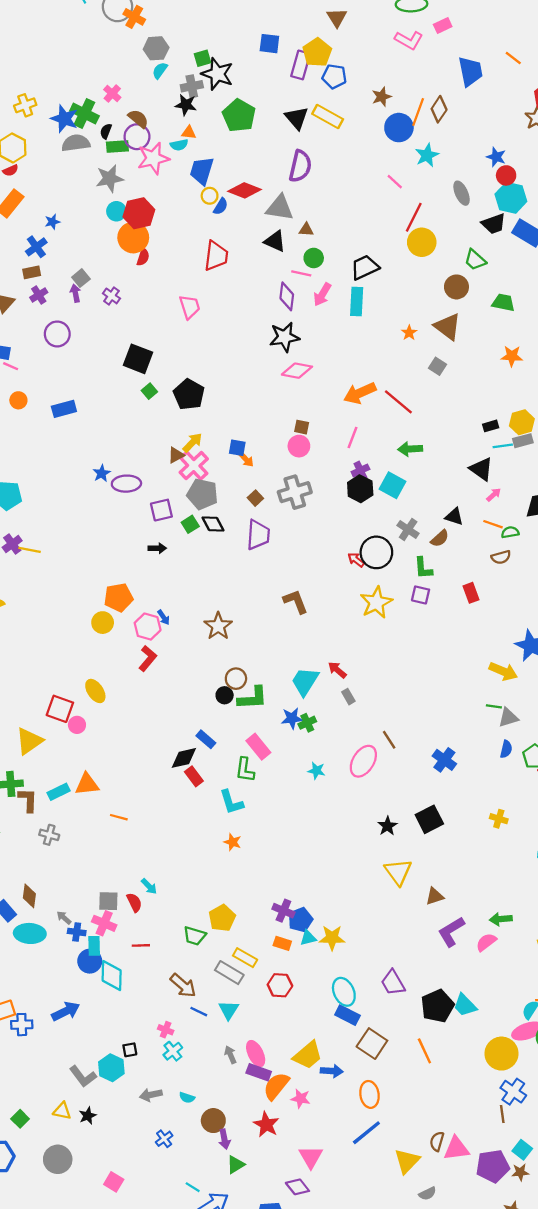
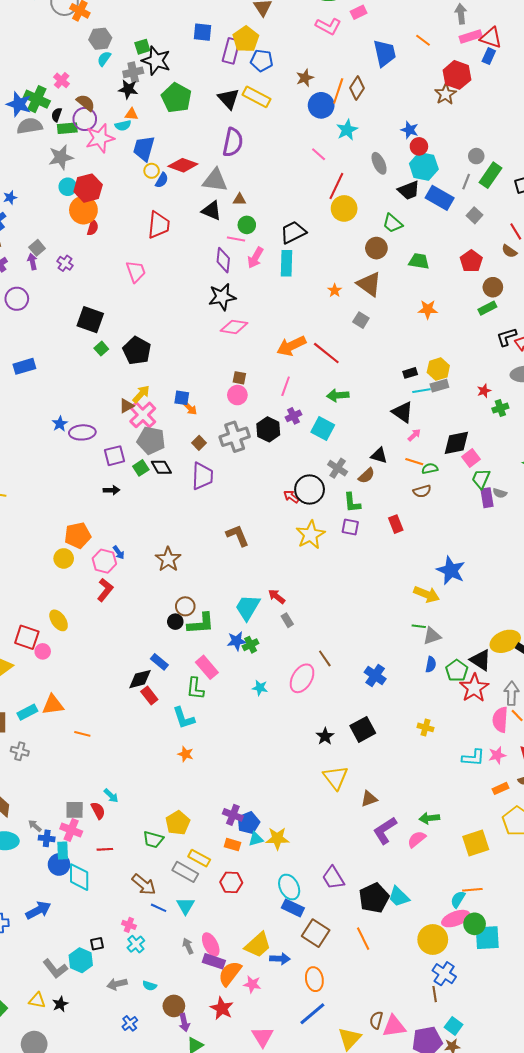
black hexagon: (360, 489) -> (268, 429), moved

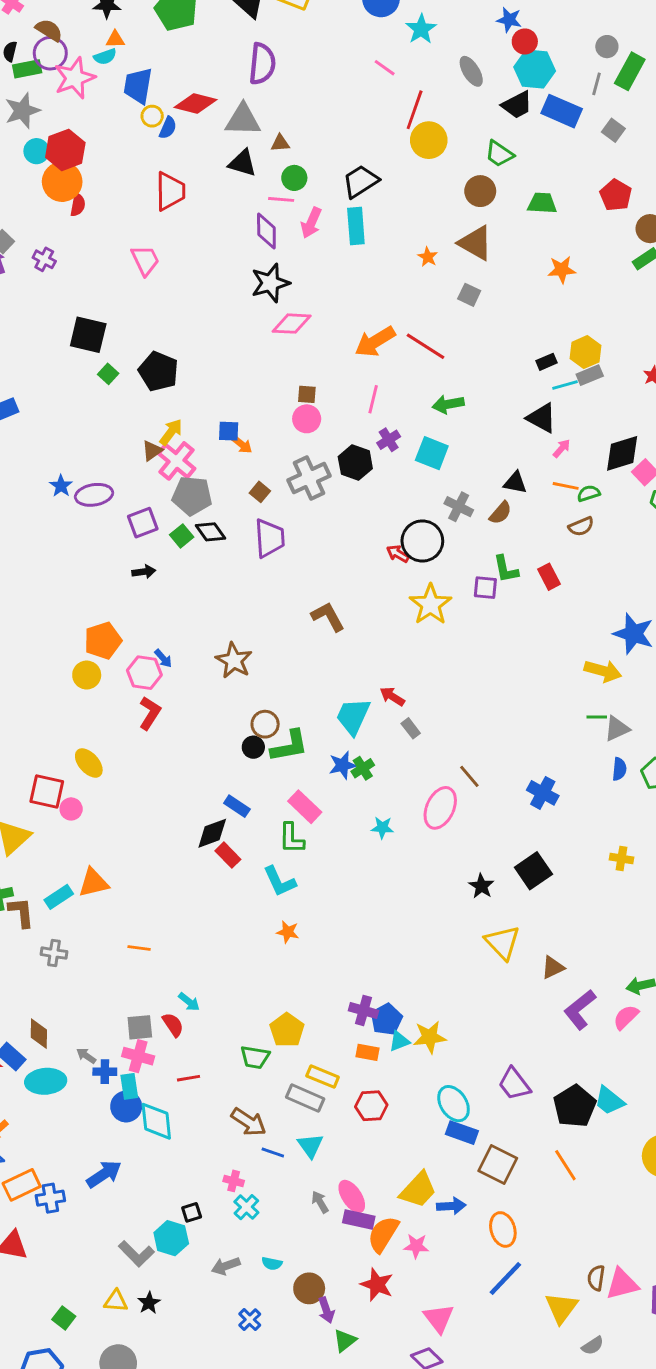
green L-shape: (352, 503) -> (506, 569), moved
orange line: (82, 734) -> (139, 948), moved

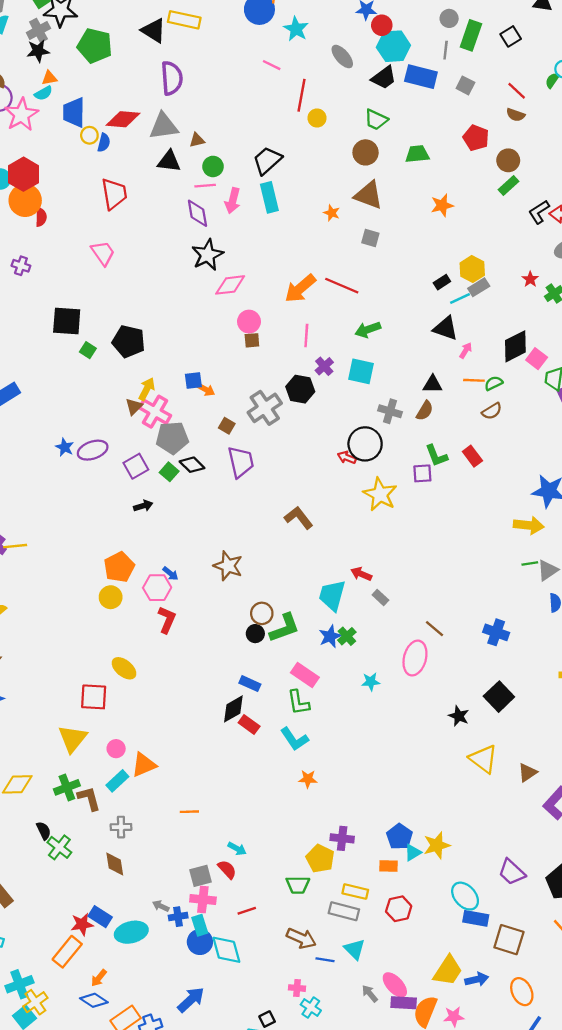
yellow circle: (429, 140) -> (317, 118), size x0.6
pink circle: (307, 419) -> (249, 322), moved
pink circle: (71, 809) -> (116, 749), moved
purple cross: (363, 1011) -> (342, 838), moved
brown diamond: (39, 1034) -> (115, 864), moved

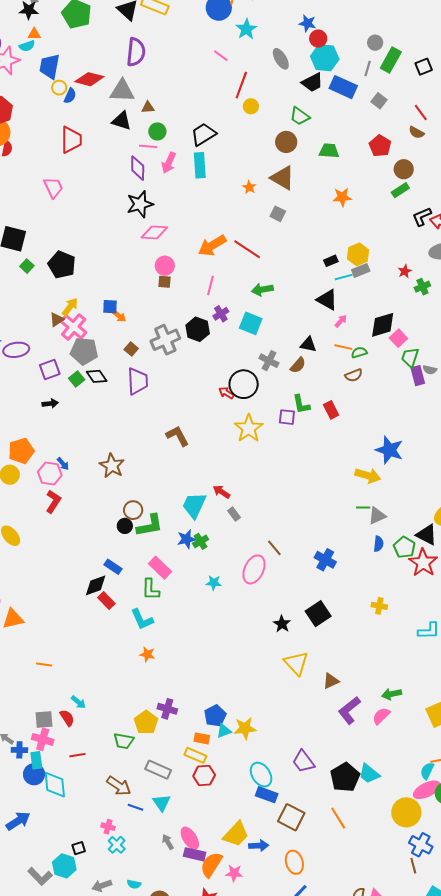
yellow rectangle: (355, 892) -> (195, 755), moved

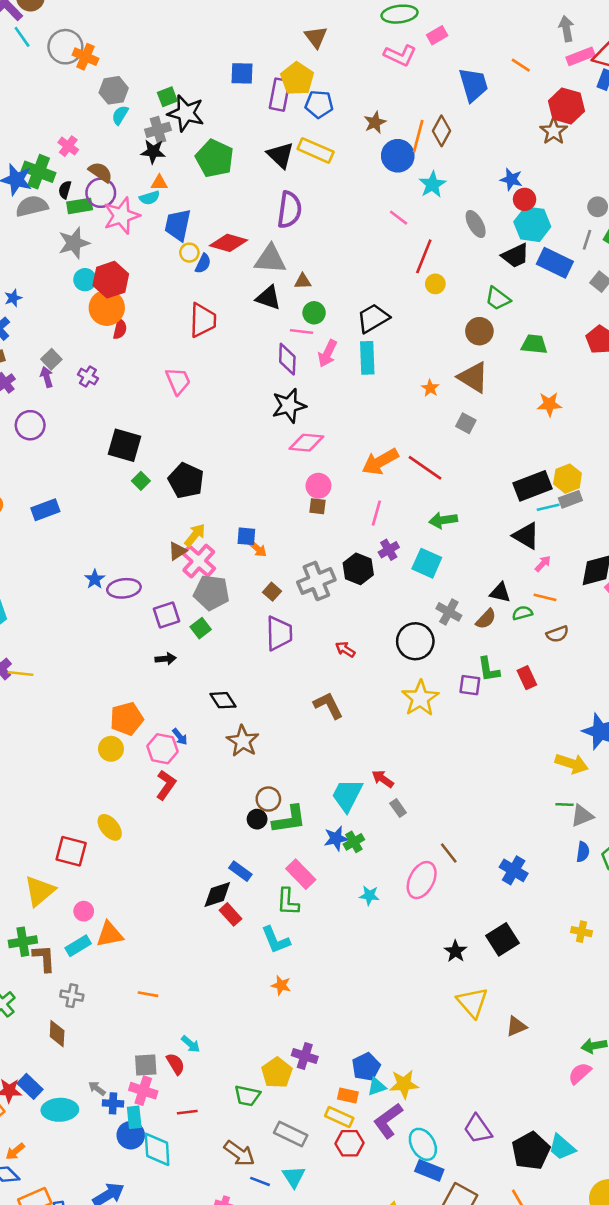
black rectangle: (331, 261) -> (532, 486), size x2.0
green semicircle: (359, 352) -> (522, 613), moved
black diamond: (97, 376) -> (223, 700), moved
red arrow: (226, 393) -> (345, 649), moved
purple L-shape: (349, 710) -> (388, 1121), moved

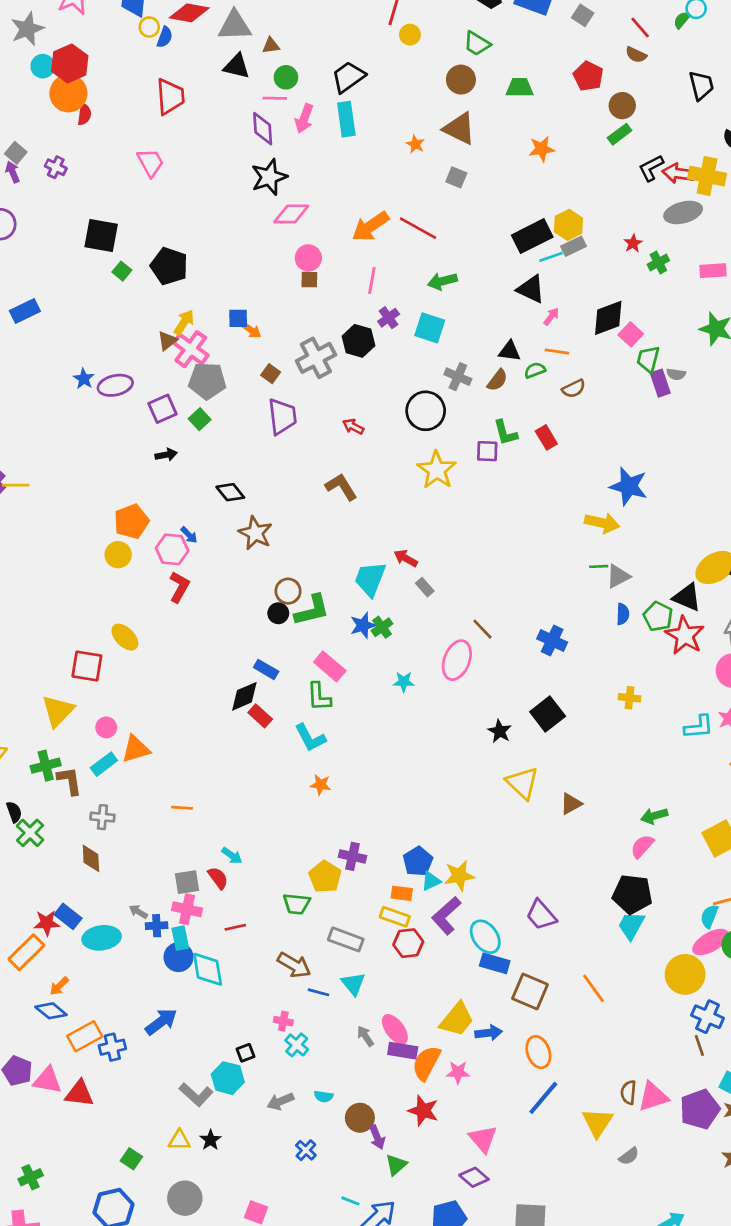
cyan trapezoid: (562, 1147) -> (631, 925), turned 84
black pentagon: (531, 1151) -> (632, 894), moved, turned -30

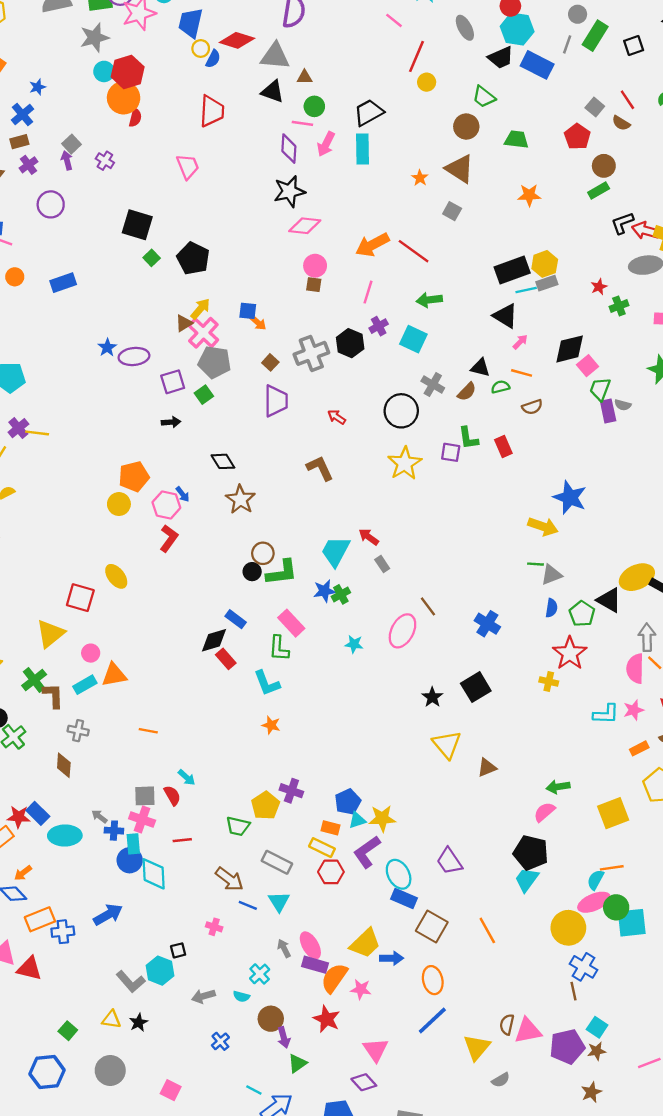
gray square: (583, 15) -> (595, 107), moved
red star: (685, 635) -> (570, 653), moved
green cross: (46, 766) -> (34, 680), turned -30
cyan cross: (297, 1045) -> (260, 974), moved

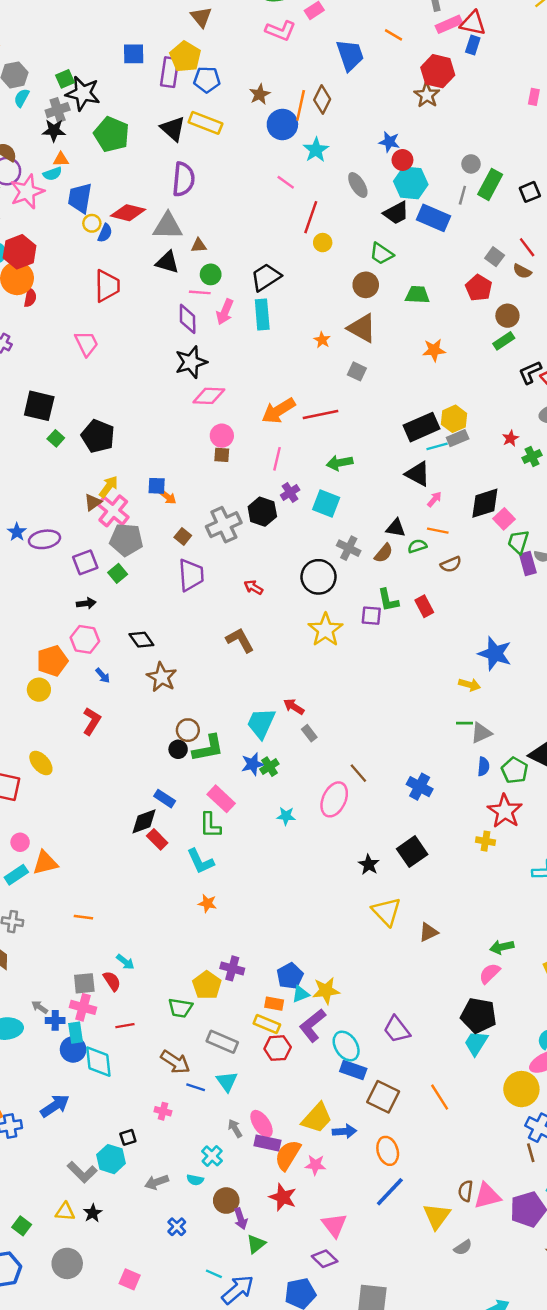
red line: (414, 251) -> (321, 415), turned -44
pink hexagon: (166, 505) -> (85, 639), moved
yellow arrow: (543, 527) -> (469, 685), size x0.7

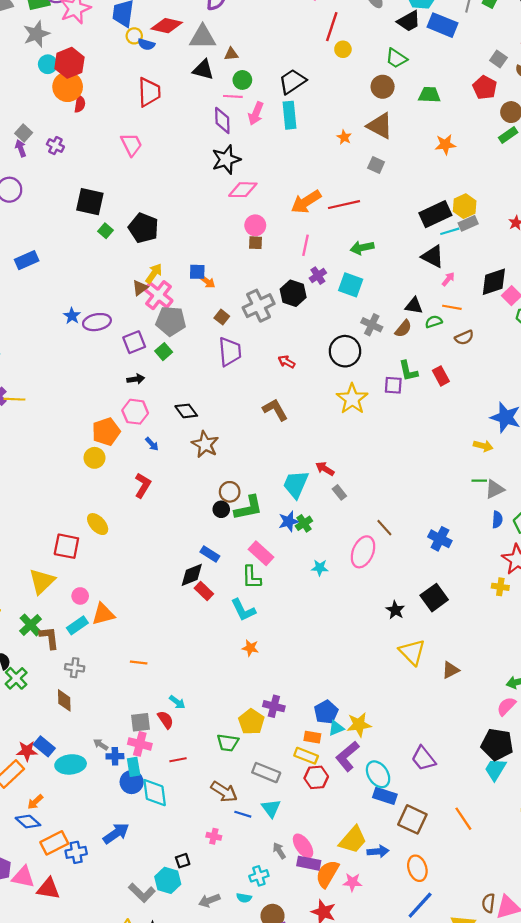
blue semicircle: (105, 233) -> (146, 44), turned 84
cyan cross: (212, 1156) -> (259, 876), turned 30

